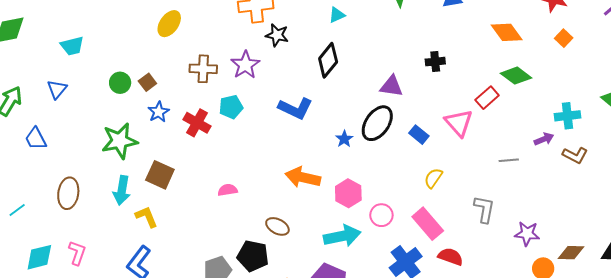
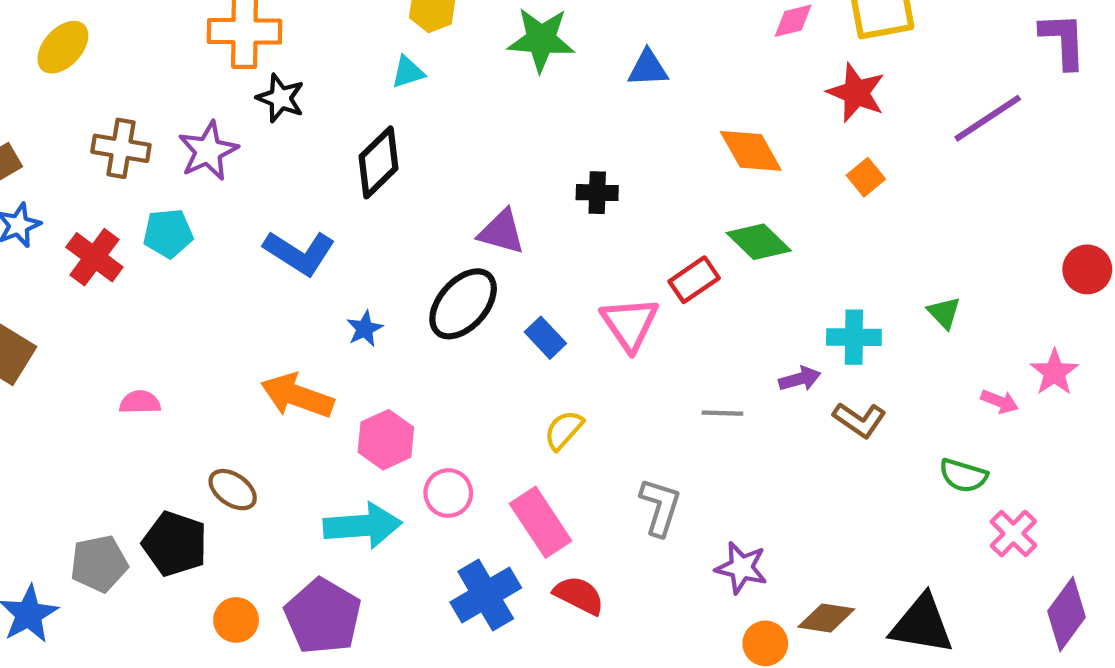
blue star: (344, 139) -> (365, 329), moved

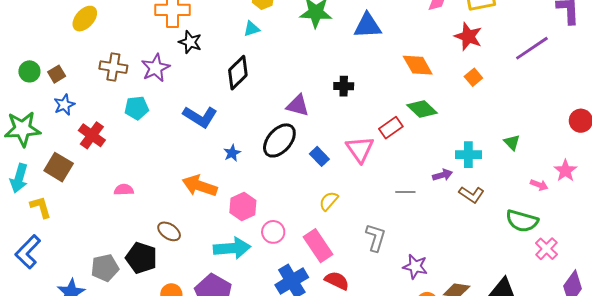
blue triangle: (648, 68) -> (368, 26), size x1.4
red cross: (94, 257) -> (92, 135), moved
green semicircle: (963, 476) -> (522, 221), size x1.4

